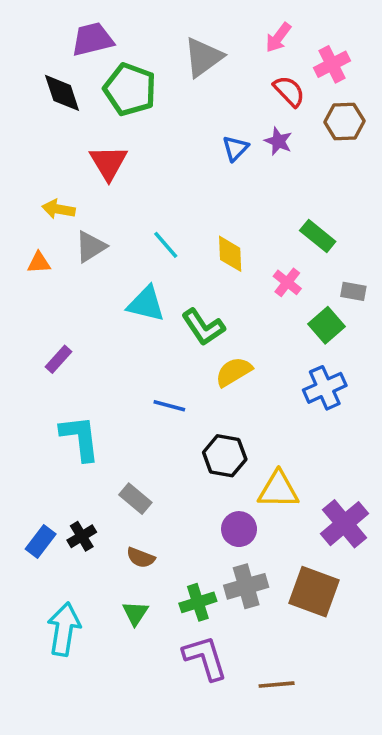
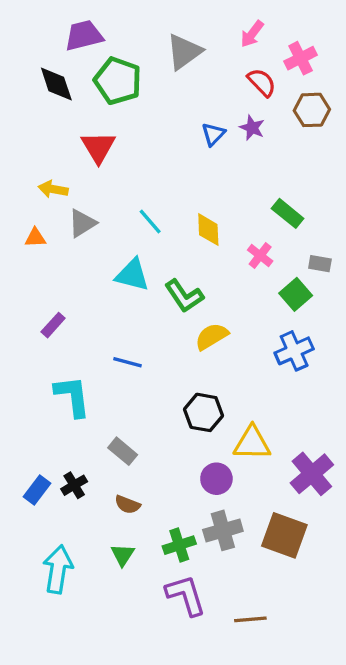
blue line: (169, 406) -> (127, 362), moved

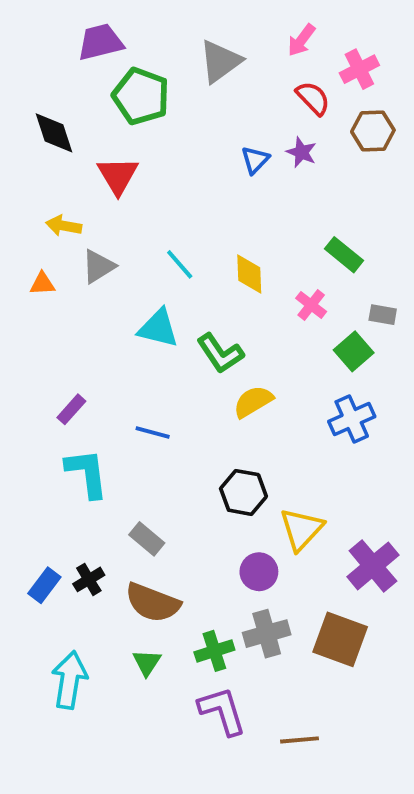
black diamond: (56, 84) -> (54, 133), moved
purple rectangle: (53, 325) -> (71, 409), moved
yellow triangle: (252, 443) -> (301, 529), turned -48
brown semicircle: (127, 505) -> (153, 603), size x1.8

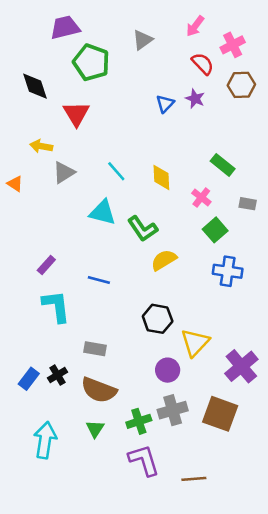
gray triangle: (220, 61) -> (143, 40), size x0.7
orange triangle: (42, 284) -> (15, 184), moved, turned 36
green square: (354, 351) -> (215, 230), moved
blue cross: (352, 419) -> (228, 271), turned 32
gray rectangle: (147, 539) -> (95, 349), turned -30

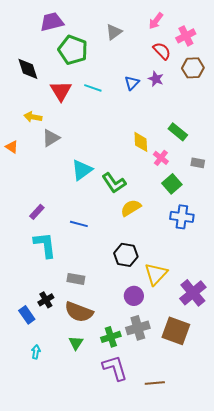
cyan line: (116, 171) -> (93, 88), moved, turned -30
yellow diamond: (161, 177) -> (141, 142), moved
cyan triangle: (103, 212) -> (82, 170), turned -50
blue rectangle: (29, 379) -> (27, 315), moved, turned -72
cyan arrow: (45, 440) -> (36, 352), size x0.5

